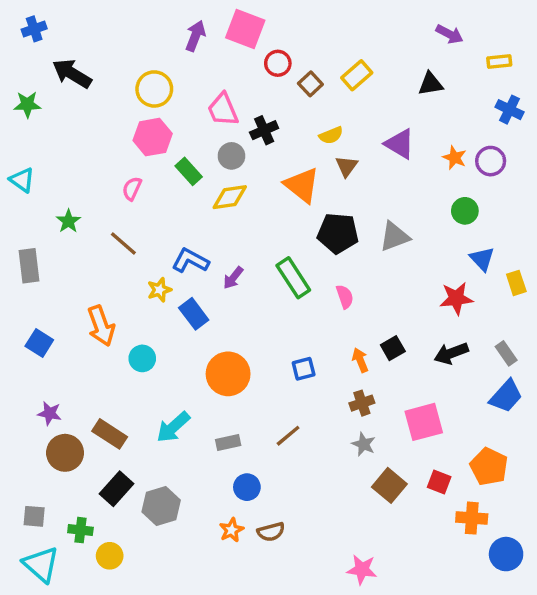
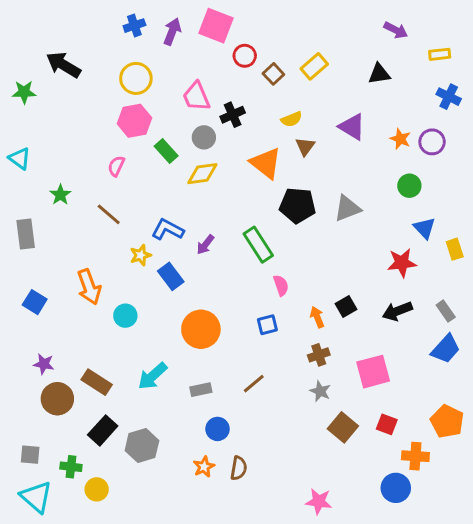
blue cross: (34, 29) -> (134, 26), moved
pink semicircle: (345, 297) -> (281, 285), moved
orange pentagon: (489, 467) -> (447, 421), moved
brown semicircle: (271, 532) -> (239, 468), turned -65
blue circle: (506, 554) -> (396, 488), moved

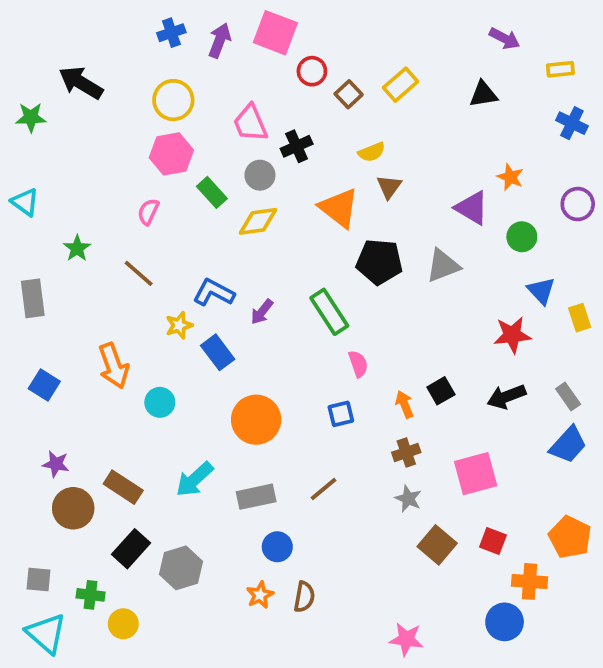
purple triangle: (352, 127) -> (472, 208), moved
purple circle: (432, 142) -> (578, 204), moved
gray rectangle: (201, 390) -> (256, 497), size x1.4

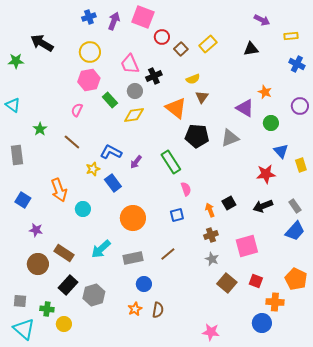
purple star: (56, 464) -> (36, 230), moved

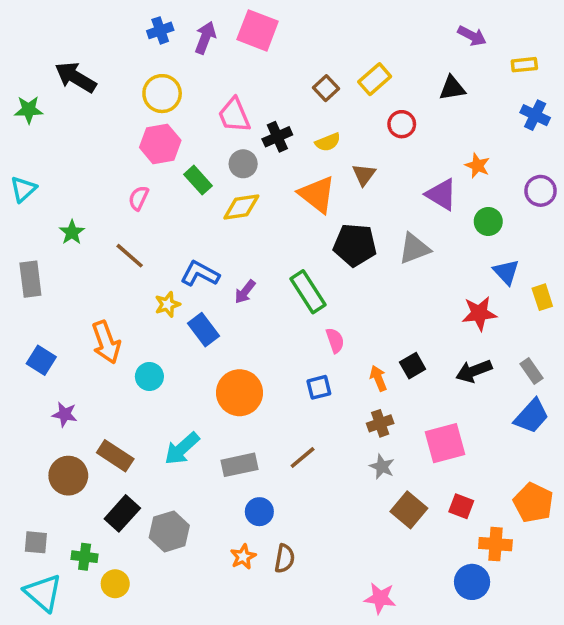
red circle: (162, 37) -> (402, 124), moved
yellow semicircle: (193, 79) -> (328, 142), moved
cyan triangle: (13, 105) -> (23, 189), turned 42

